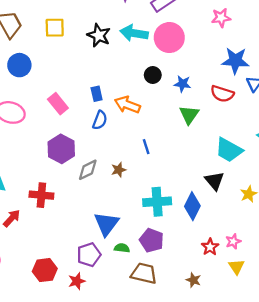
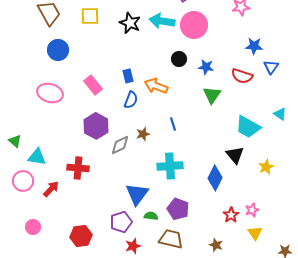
blue star: (235, 61) -> (254, 46), size x0.7
brown star: (119, 170) -> (143, 134), moved
cyan cross: (157, 202) -> (170, 166), moved
red star: (77, 281) -> (133, 246), moved

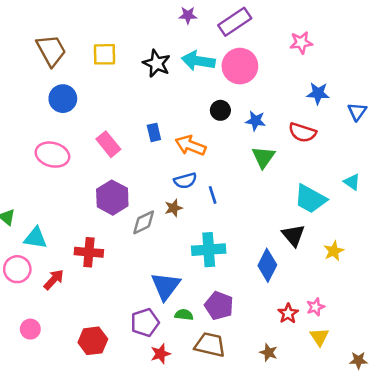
blue triangle: (271, 67) -> (357, 112), moved
blue semicircle: (131, 100) -> (185, 181), moved, turned 54

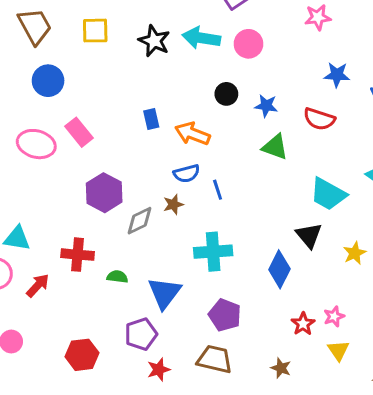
pink circle: (240, 66) -> (248, 44), size x0.7
pink rectangle: (108, 144) -> (79, 132), moved
green triangle: (263, 157) -> (275, 147), turned -45
green semicircle: (184, 315) -> (117, 277), moved

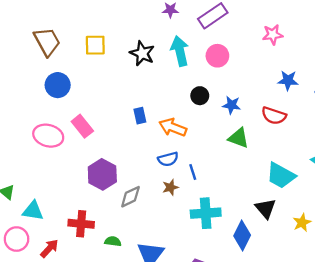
cyan arrow: (201, 38) -> (180, 51), turned 68
brown star: (173, 204) -> (170, 187), moved
cyan cross: (213, 252) -> (206, 213), moved

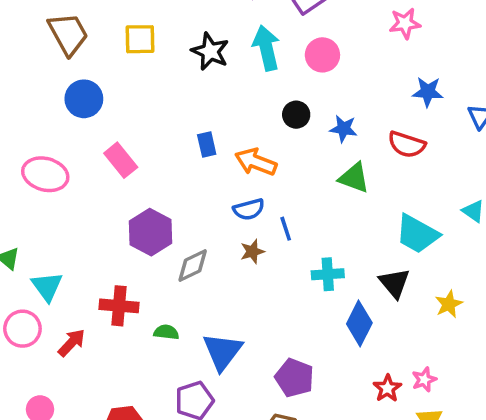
pink ellipse: (48, 136) -> (45, 174), moved
cyan triangle: (33, 211) -> (47, 287), turned 45
cyan cross: (206, 213) -> (328, 274), moved, size x0.7

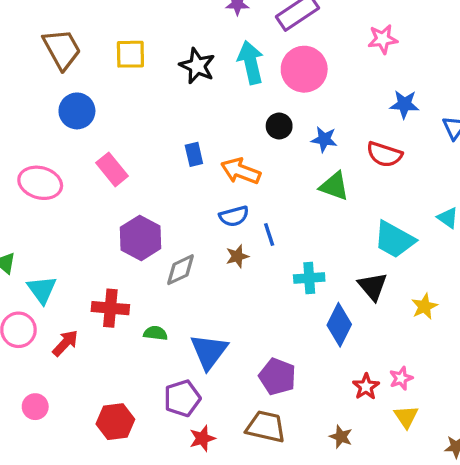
pink circle: (322, 55) -> (304, 69), size x1.4

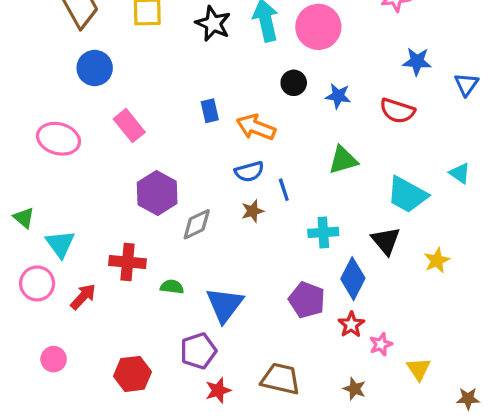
green triangle: (334, 186) -> (343, 160), moved, turned -36
purple pentagon: (277, 377) -> (307, 300), moved
pink star: (401, 378) -> (381, 344), moved
red star: (366, 387) -> (351, 325), moved

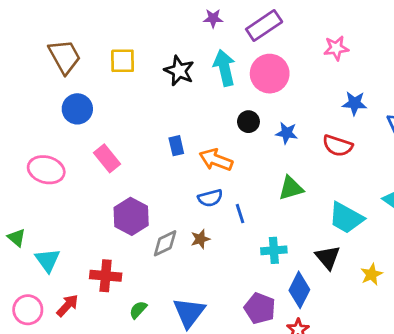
brown star: (253, 211) -> (200, 239), moved
pink circle: (37, 283) -> (28, 310), moved
green semicircle: (172, 287) -> (138, 310), moved, turned -54

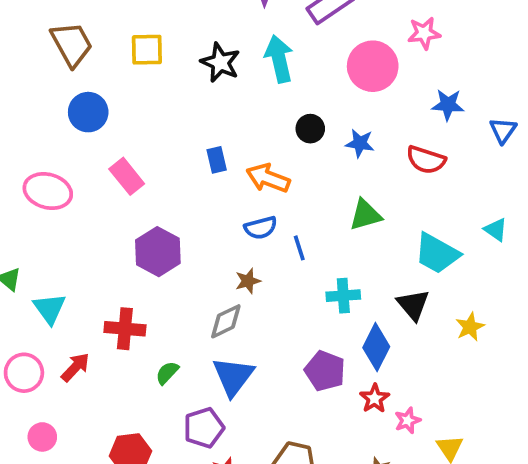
pink circle: (270, 74) -> (373, 66), moved
gray diamond: (165, 243) -> (226, 321), moved

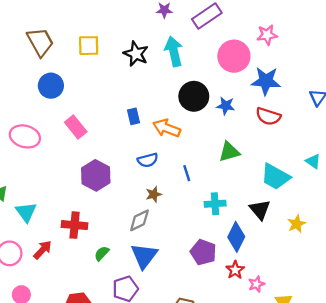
blue star: (448, 105) -> (266, 81), moved, size x1.4
black circle: (310, 129) -> (194, 96), size x1.6
blue semicircle: (261, 228) -> (148, 160), moved

